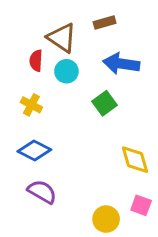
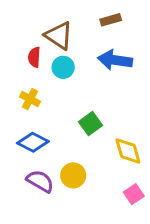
brown rectangle: (105, 23) -> (111, 20), moved
green square: (105, 103) -> (91, 124), moved
pink square: (141, 205) -> (134, 194), turned 36
yellow circle: (106, 219) -> (73, 175), moved

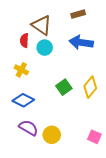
yellow diamond: (128, 151) -> (90, 87), moved, turned 55
yellow circle: (73, 175) -> (52, 135), moved
pink square: (134, 194) -> (94, 137), turned -32

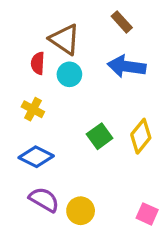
brown rectangle: (78, 14) -> (122, 22), turned 64

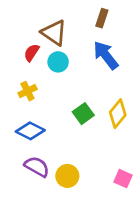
brown rectangle: (122, 22) -> (102, 18), turned 60
red semicircle: (38, 63) -> (32, 53), turned 30
blue arrow: (127, 66) -> (106, 55), turned 44
yellow cross: (33, 109) -> (28, 91), turned 36

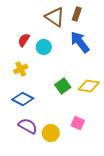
brown triangle: (54, 33) -> (55, 17), moved
yellow diamond: (118, 114) -> (89, 86), turned 60
pink square: (123, 179) -> (78, 123), moved

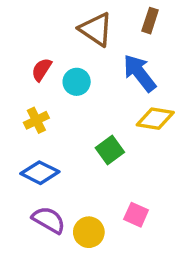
brown rectangle: (77, 14) -> (150, 21), moved
yellow diamond: (89, 86) -> (155, 119), moved

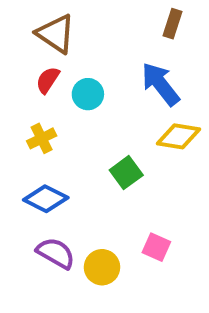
brown triangle: (96, 29) -> (56, 34), moved

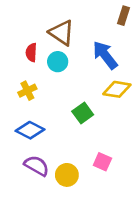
brown rectangle: (172, 24) -> (123, 16), moved
brown triangle: (56, 34) -> (62, 33), moved
red semicircle: (48, 80) -> (31, 52), turned -30

